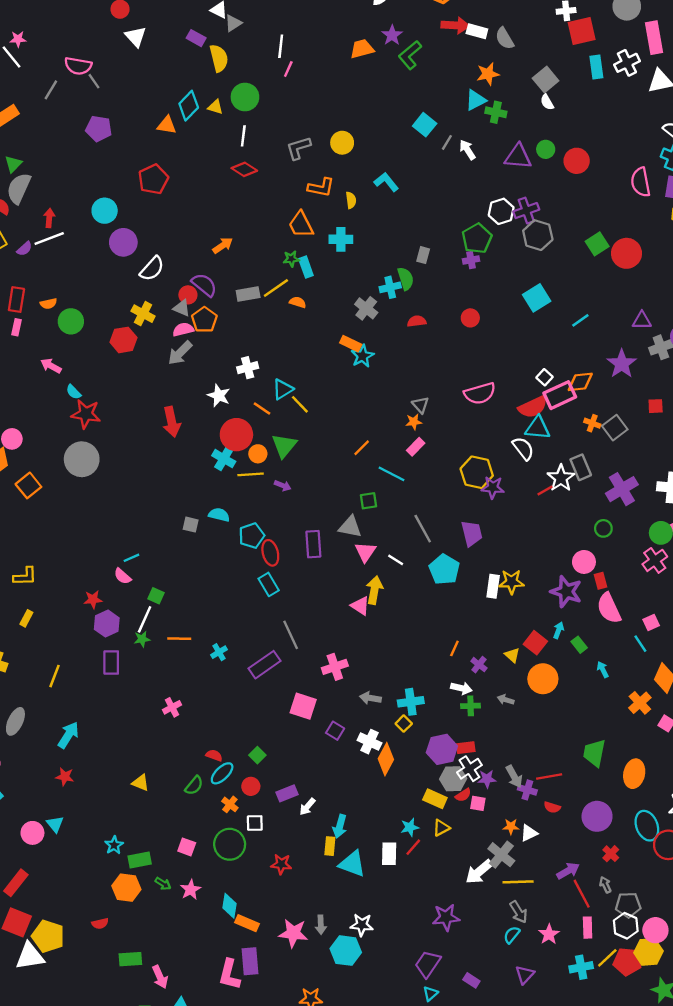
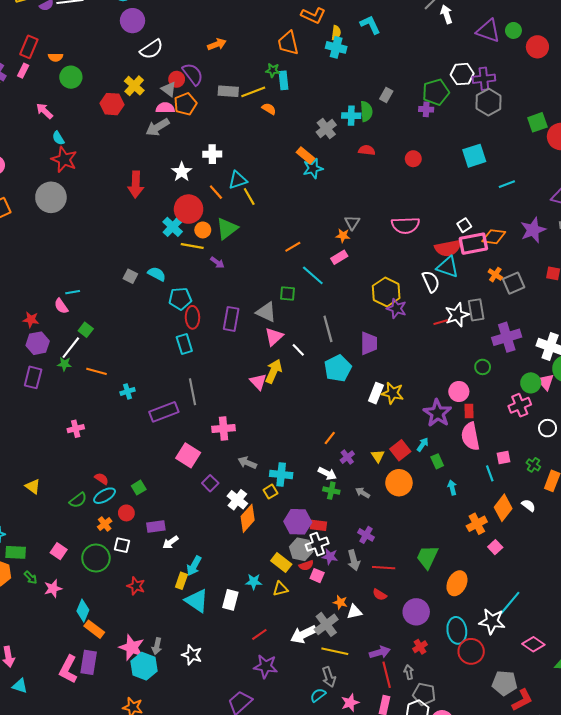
cyan cross: (341, 239) -> (336, 47), moved
purple cross: (527, 790) -> (366, 535), moved
red line: (413, 847) -> (259, 634), moved
cyan hexagon: (346, 951) -> (144, 666), moved

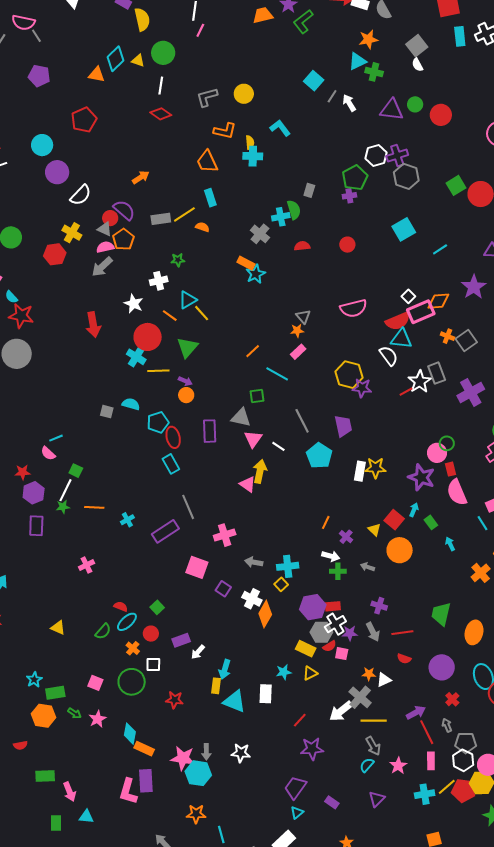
green star: (273, 70) -> (178, 260), moved
orange circle: (203, 230) -> (186, 395), moved
green circle: (483, 367) -> (447, 443), moved

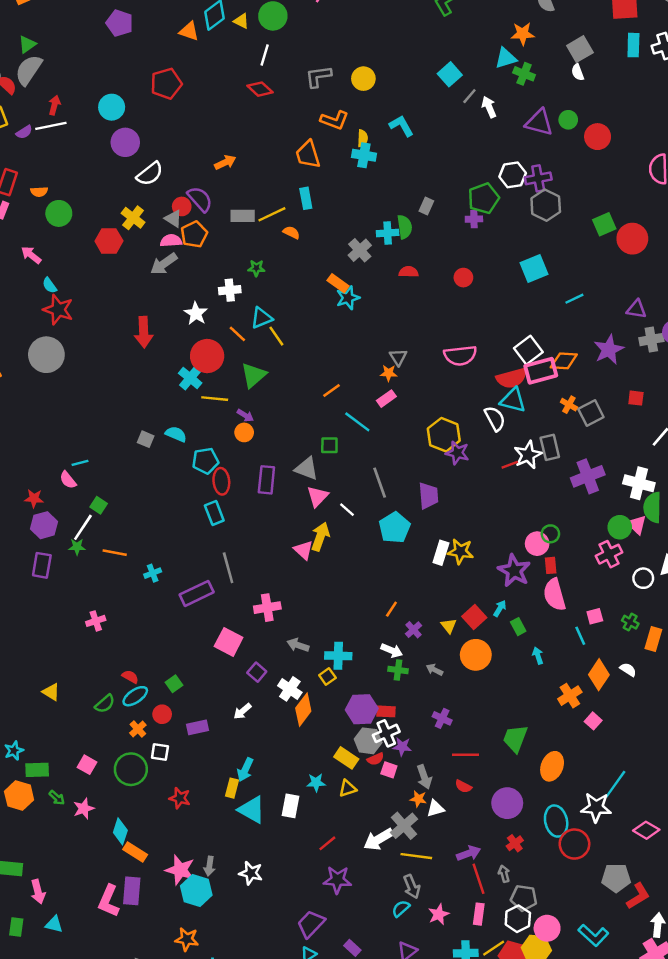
white square: (408, 296) -> (528, 350), size x1.6
gray arrow: (373, 632) -> (424, 777), moved
white arrow: (198, 652) -> (242, 711), moved

